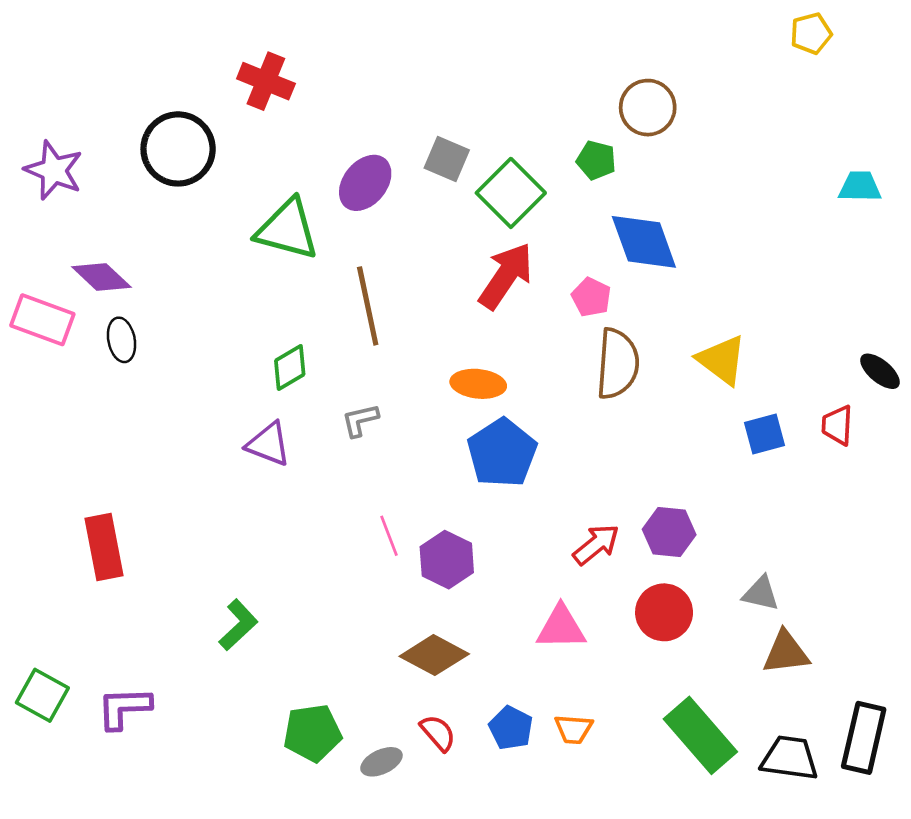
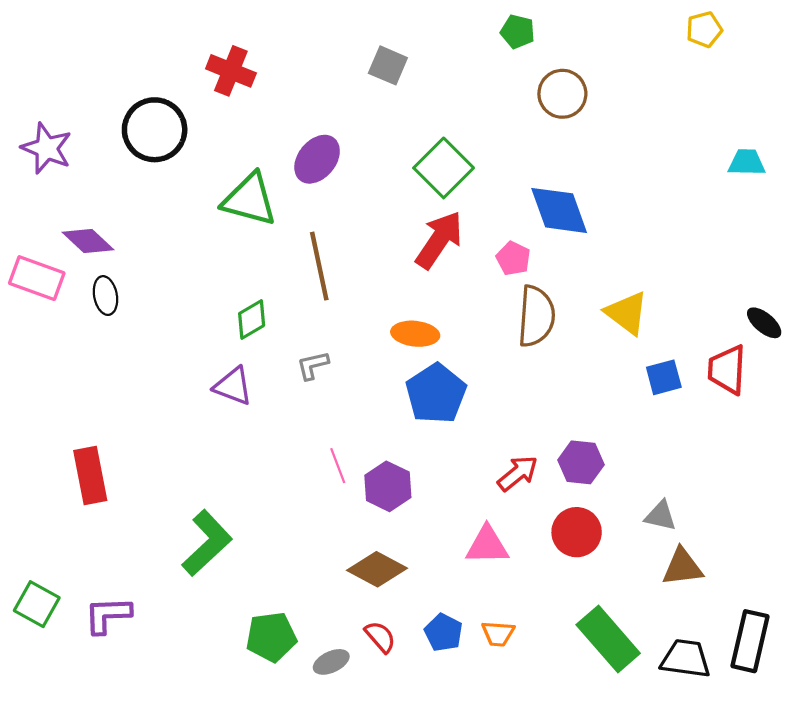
gray square: (447, 159) -> (388, 65), moved
green pentagon: (596, 160) -> (518, 32), moved
red trapezoid: (837, 425) -> (727, 370), size x1.4
green L-shape: (238, 625) -> (207, 543), size x1.5

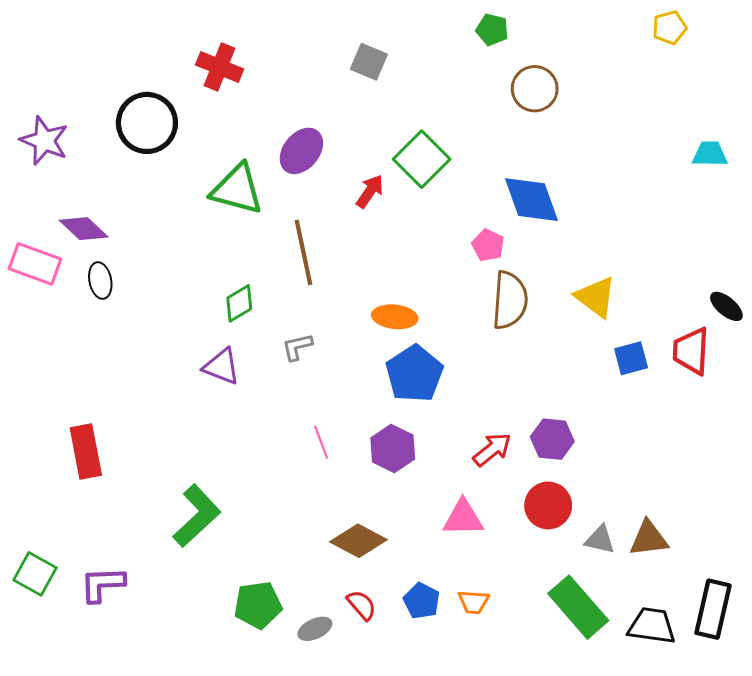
red arrow: (439, 240) -> (370, 191), moved, size x0.6
purple hexagon: (388, 486) -> (393, 448), moved
gray triangle: (661, 516) -> (600, 540), moved

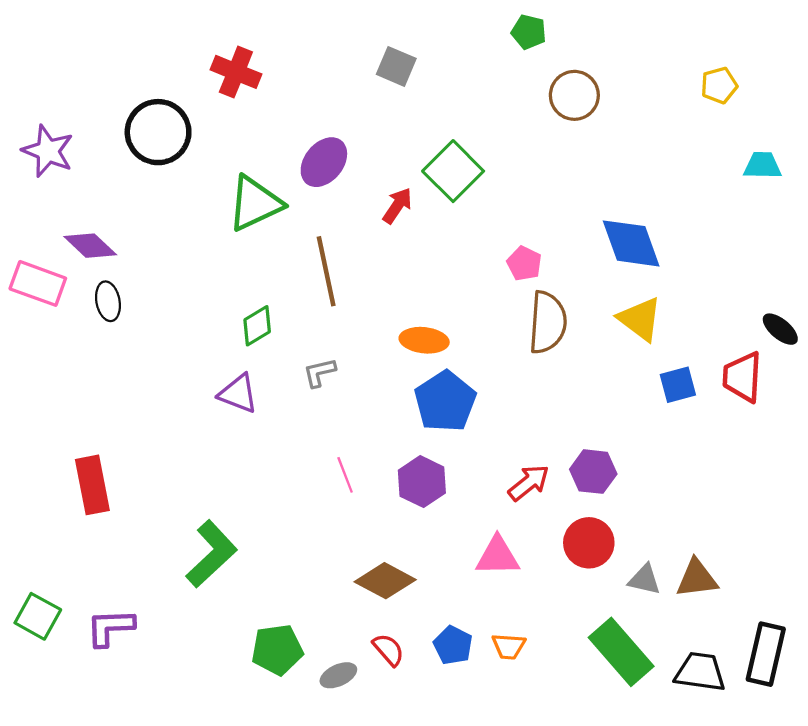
yellow pentagon: (669, 28) -> (719, 85), moved
green triangle: (237, 189) -> (255, 203), turned -40
blue diamond: (532, 200) -> (631, 243), moved

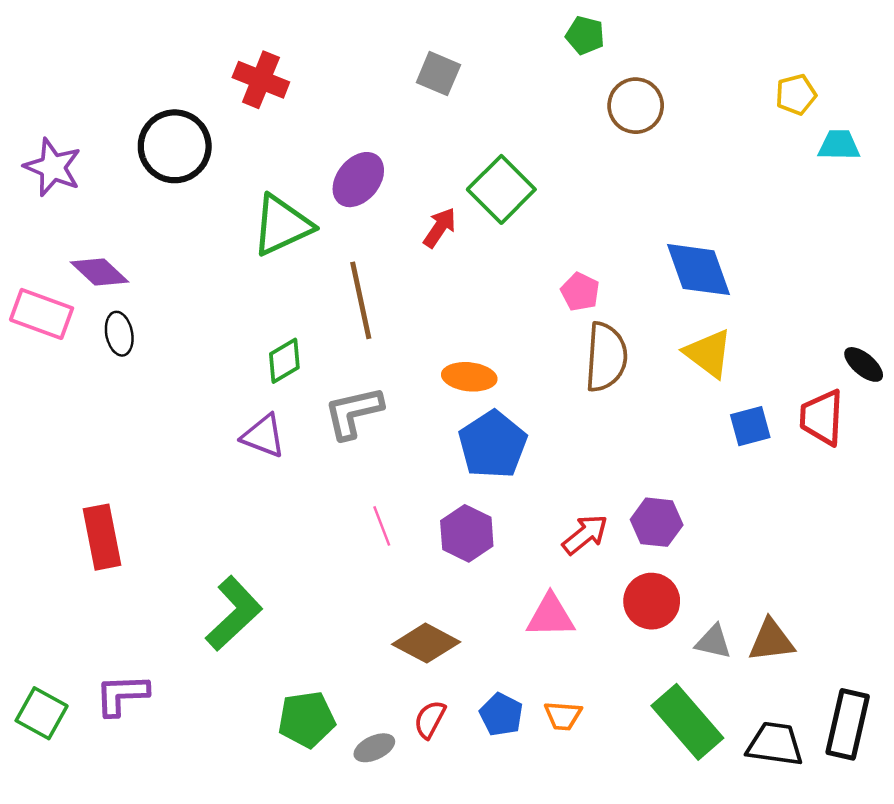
cyan trapezoid: (762, 165) -> (839, 145), moved
gray L-shape: (319, 373) -> (353, 413), size x1.6
green square: (38, 616) -> (42, 713), moved
red semicircle: (388, 650) -> (430, 719), turned -111

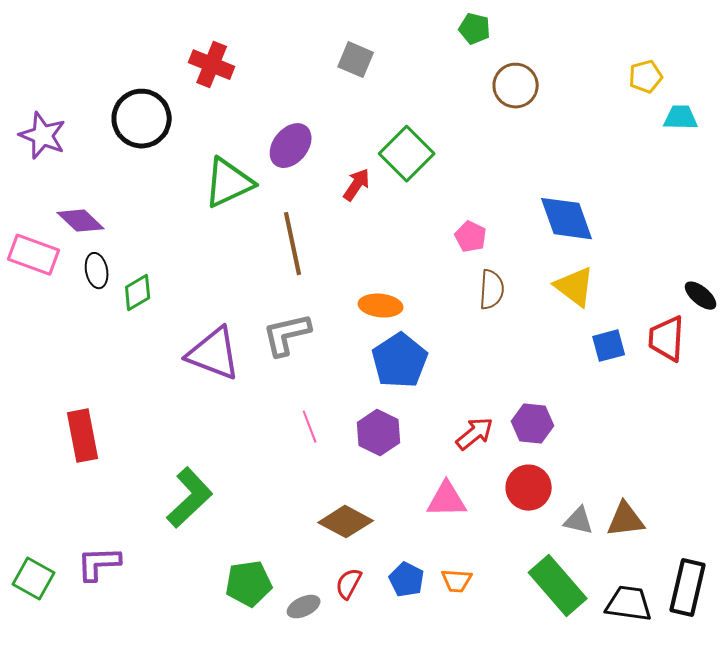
brown semicircle: (606, 357) -> (492, 290), size x0.7
green diamond: (284, 361) -> (138, 293), moved
purple triangle: (263, 436) -> (214, 354), size x1.5

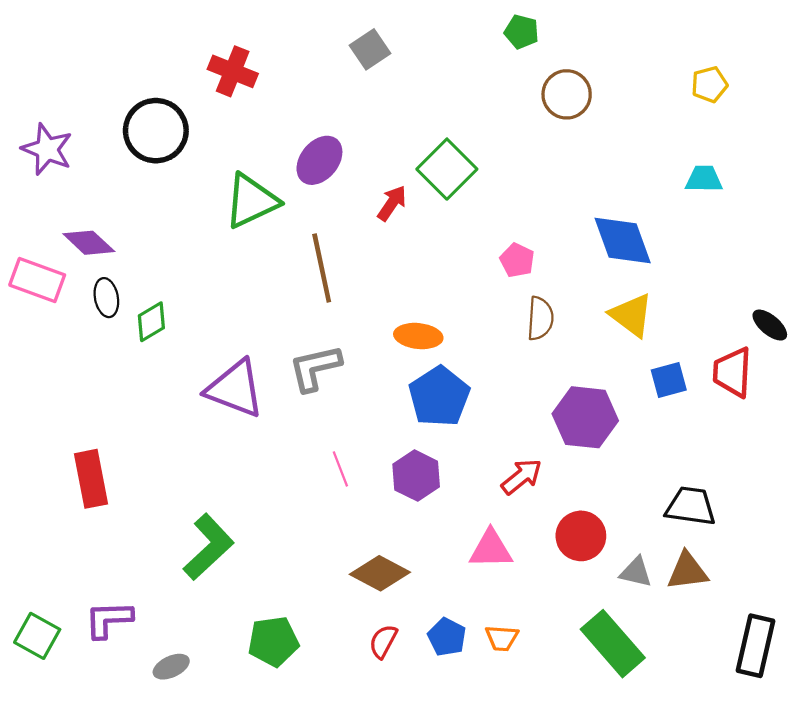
gray square: (356, 60) -> (370, 49), moved, turned 33
cyan trapezoid: (681, 118) -> (704, 179), moved
purple hexagon: (533, 424) -> (585, 417), moved, size x1.4
black trapezoid: (629, 604) -> (691, 506), moved
gray ellipse: (304, 607) -> (171, 667), moved

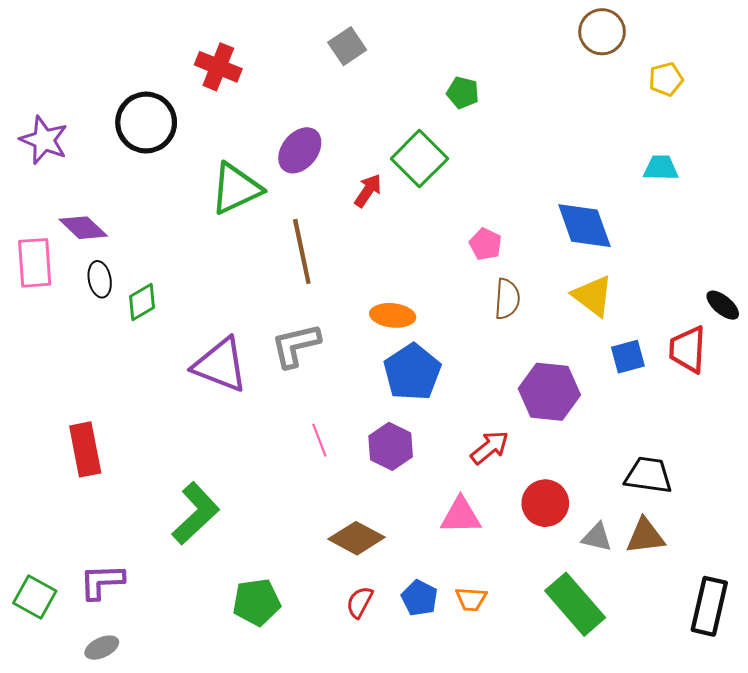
green pentagon: (522, 32) -> (463, 93), moved
brown circle: (567, 94) -> (602, 32), moved
pink rectangle: (37, 280) -> (35, 263), turned 66
gray ellipse: (171, 667) -> (102, 648), moved

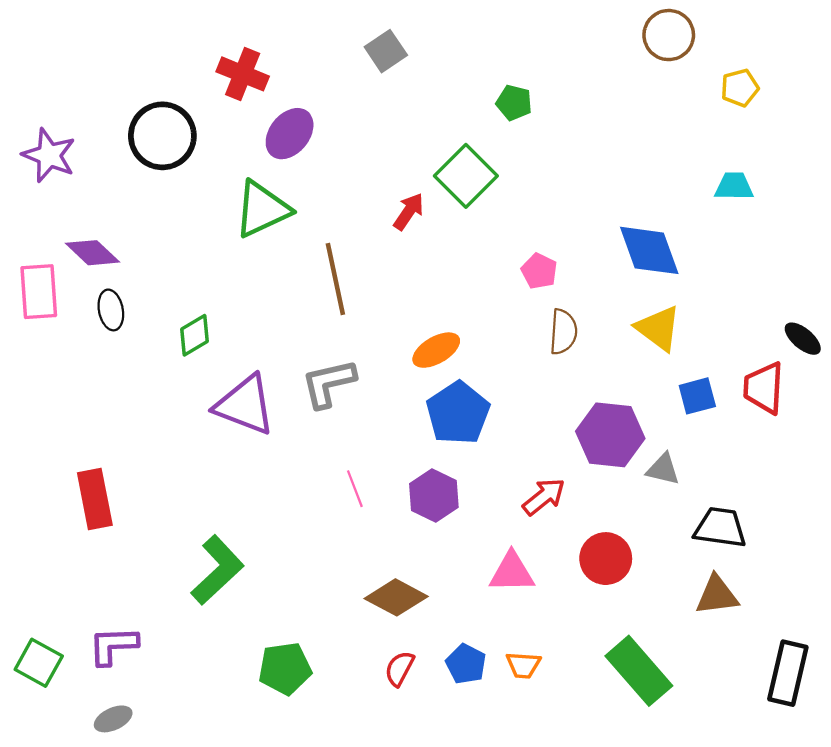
purple ellipse: (300, 150) -> (290, 134), moved
green diamond: (142, 302) -> (194, 335), moved
orange ellipse: (393, 315) -> (436, 350), turned -36
gray triangle: (597, 537) -> (663, 469), moved

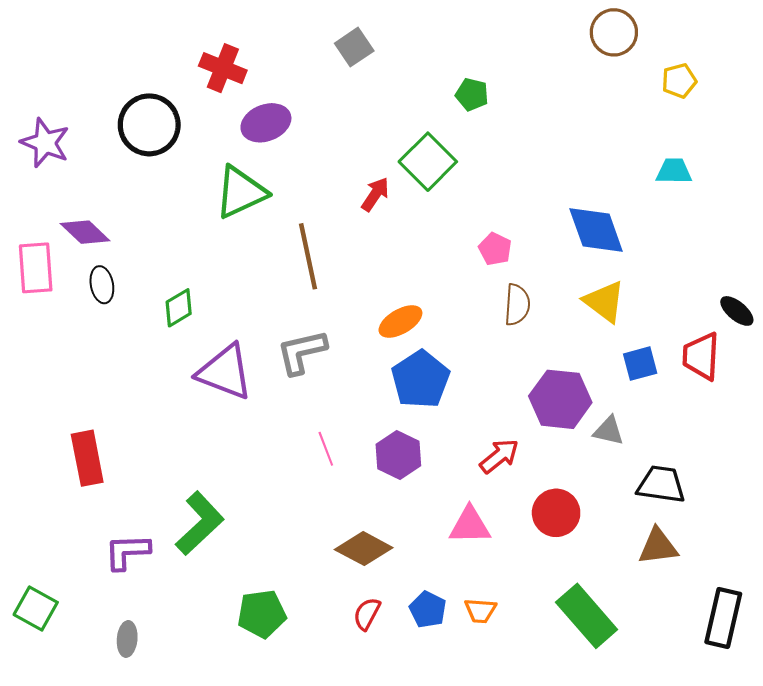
purple ellipse: (290, 134) -> (266, 123), turned 30
purple L-shape: (113, 646) -> (127, 552), moved
gray ellipse: (113, 719) -> (127, 639), moved, turned -60

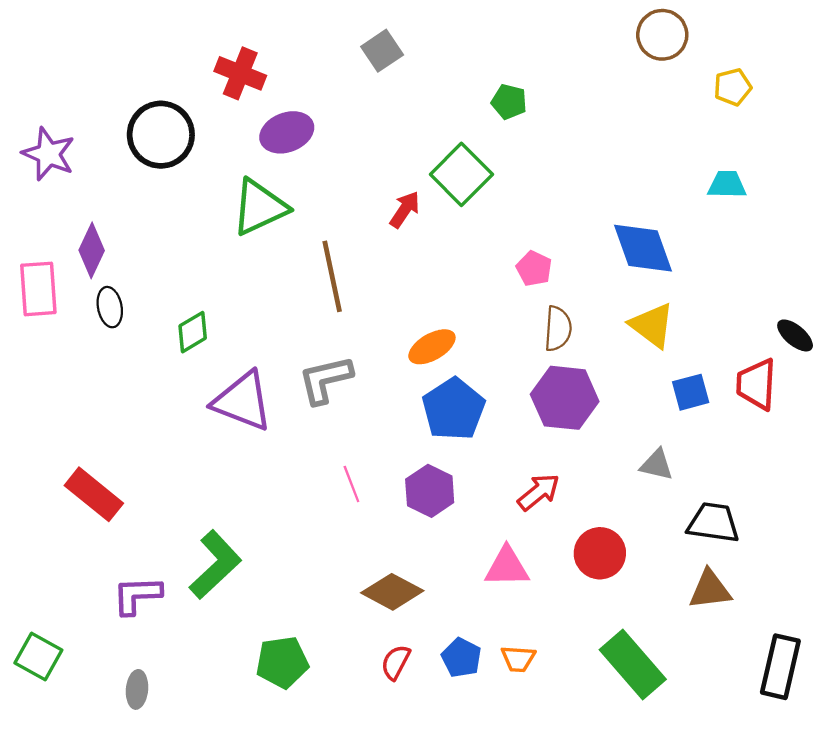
purple diamond: (85, 232) -> (92, 250), turned 72
purple hexagon: (560, 399) -> (565, 398), moved
red rectangle: (87, 458) -> (94, 494), turned -40

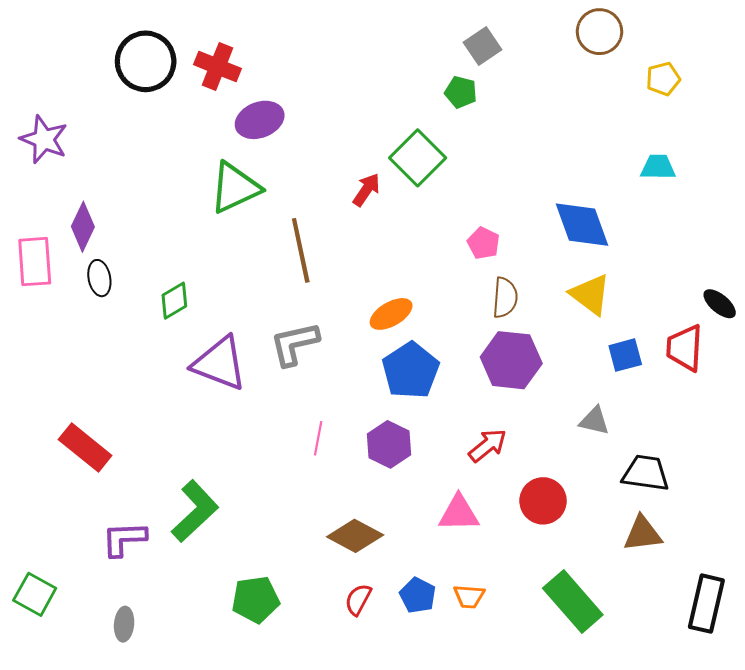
gray square: (382, 51) -> (482, 46), moved
black circle: (161, 135) -> (146, 61), moved
pink line: (351, 484) -> (318, 438), turned 32

